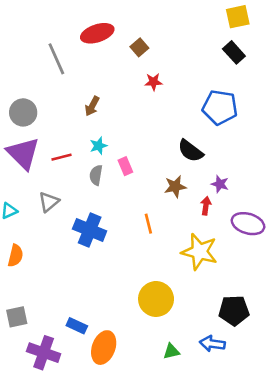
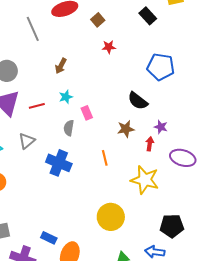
black rectangle: (234, 52) -> (148, 16), moved
gray semicircle: (96, 175) -> (69, 128), moved

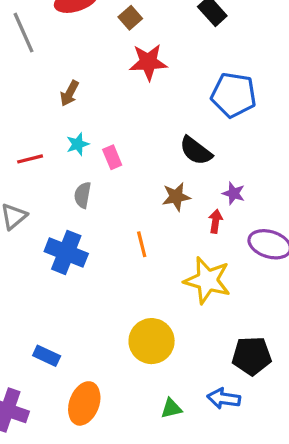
red star: (109, 47) -> (148, 62), size x1.6
pink rectangle: (87, 113) -> (112, 157), moved
blue rectangle: (49, 238) -> (47, 356), moved

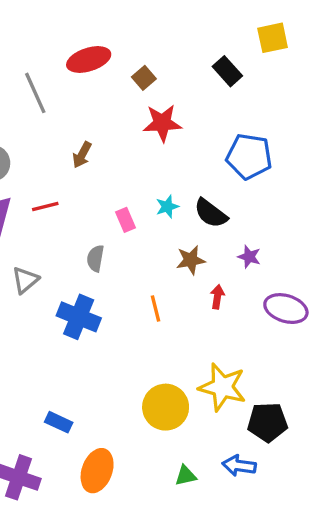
cyan star: (78, 144) -> (167, 207), moved
red line: (30, 159) -> (45, 207), moved
red arrow: (216, 221) -> (217, 297), moved
yellow star: (207, 280) -> (222, 387), moved

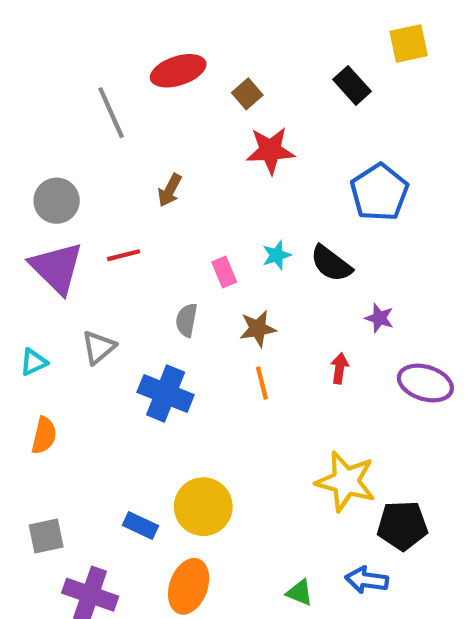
blue pentagon: (249, 156) -> (379, 192), turned 30
brown star: (191, 260) -> (258, 329), moved
yellow circle: (166, 407) -> (203, 507), moved
green triangle: (186, 476) -> (300, 593), turned 35

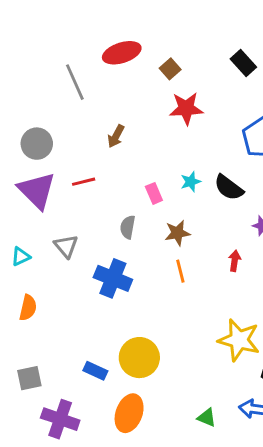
gray triangle: (98, 347) -> (66, 246), turned -30

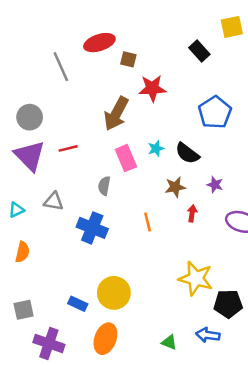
brown square: (170, 69) -> (128, 59), moved, turned -35
brown arrow: (116, 136) -> (116, 114), moved, size x1.8
pink rectangle: (154, 193) -> (126, 158), size x1.5
brown star: (177, 233) -> (175, 187), moved
gray triangle: (66, 246) -> (54, 201), turned -40

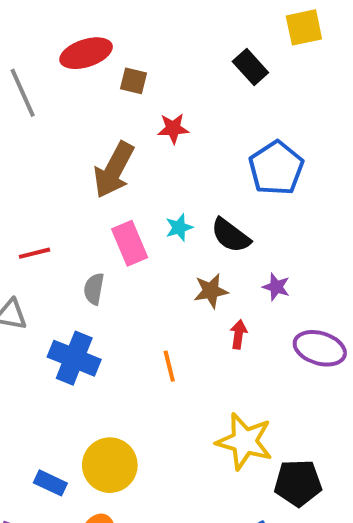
red star: (152, 88) -> (173, 128), size x0.7
red line: (68, 148) -> (35, 253), moved
orange line: (148, 222) -> (169, 366), moved

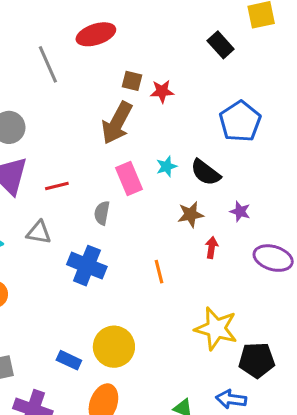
brown square: (134, 81) -> (132, 81), moved

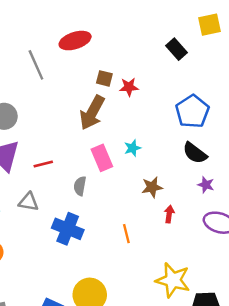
black semicircle: (206, 172) -> (195, 153), moved
purple star: (240, 211) -> (206, 185), moved

